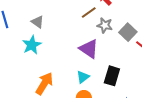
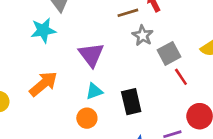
purple triangle: (89, 49) -> (91, 55), moved
black rectangle: (112, 76) -> (131, 102), turned -48

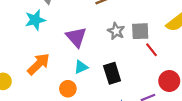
gray star: (143, 35) -> (116, 31), moved
gray square: (169, 53) -> (140, 31), turned 30
orange circle: (87, 118) -> (68, 89), moved

